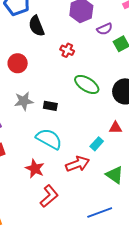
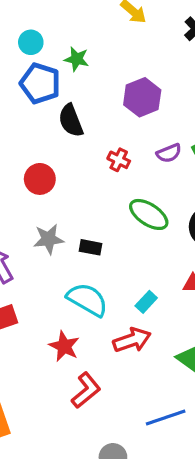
purple semicircle: (105, 29) -> (169, 153), moved
cyan rectangle: (97, 144) -> (146, 302), moved

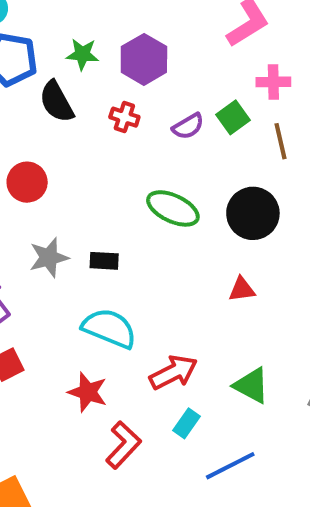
green star: (77, 59) -> (82, 54), moved
red cross: (119, 160) -> (124, 117), moved
cyan rectangle: (146, 302) -> (187, 423), moved

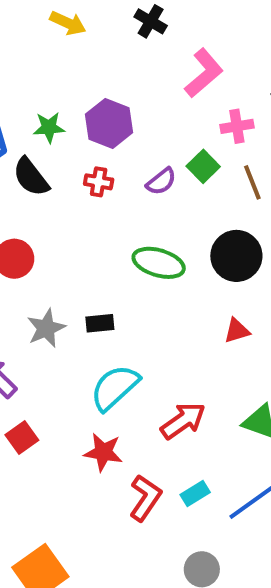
cyan semicircle: (109, 328) -> (115, 388), turned -56
cyan rectangle: (187, 423) -> (195, 494), moved, turned 32

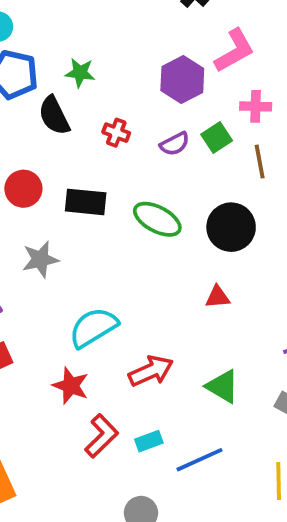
purple hexagon: (109, 123) -> (182, 80), moved
black rectangle: (100, 323) -> (86, 202), moved, size x1.5

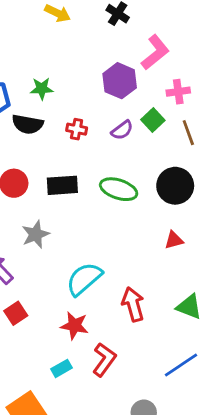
black semicircle: (54, 116) -> (28, 124), turned -44
red arrow: (151, 371) -> (133, 304), turned -72
cyan rectangle: (149, 441) -> (61, 368), moved

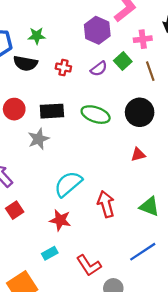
gray star: (36, 234) -> (38, 139), moved
red L-shape: (104, 360) -> (89, 265), moved, turned 110

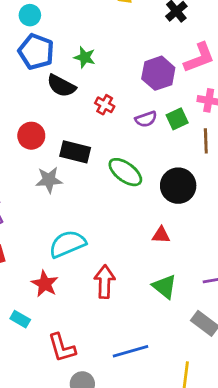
green triangle: (149, 206) -> (165, 287), moved
cyan rectangle: (50, 253) -> (20, 319), turned 42

